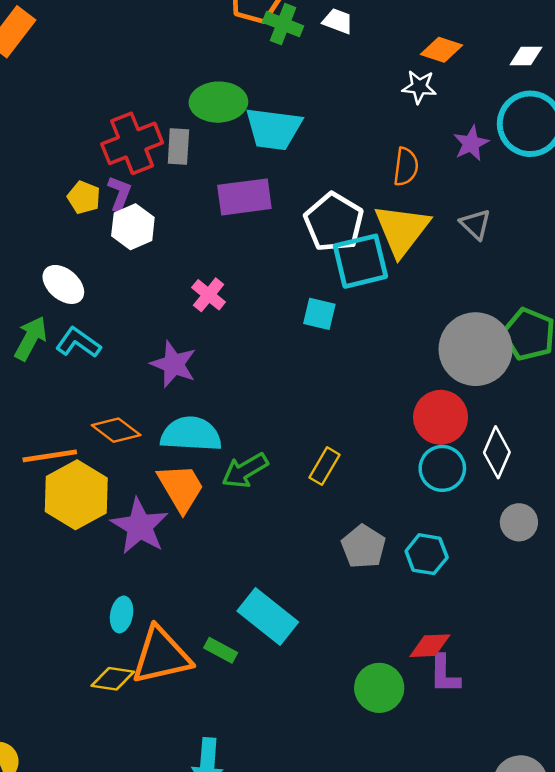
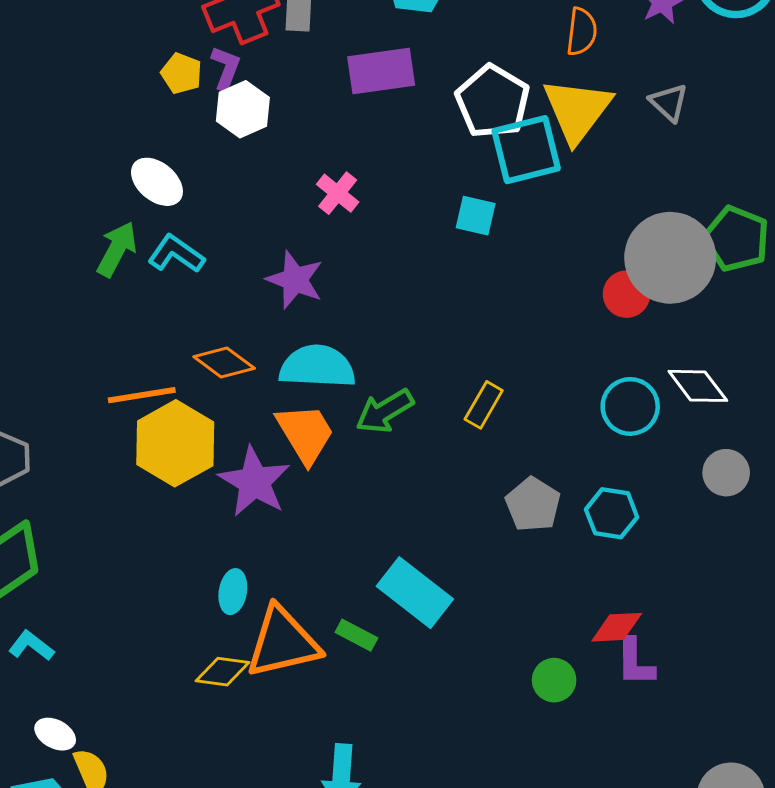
red circle: (441, 417) -> (627, 294), moved, size x0.7
white diamond: (497, 452) -> (698, 386), turned -60
green circle: (379, 688) -> (554, 680), size x0.7

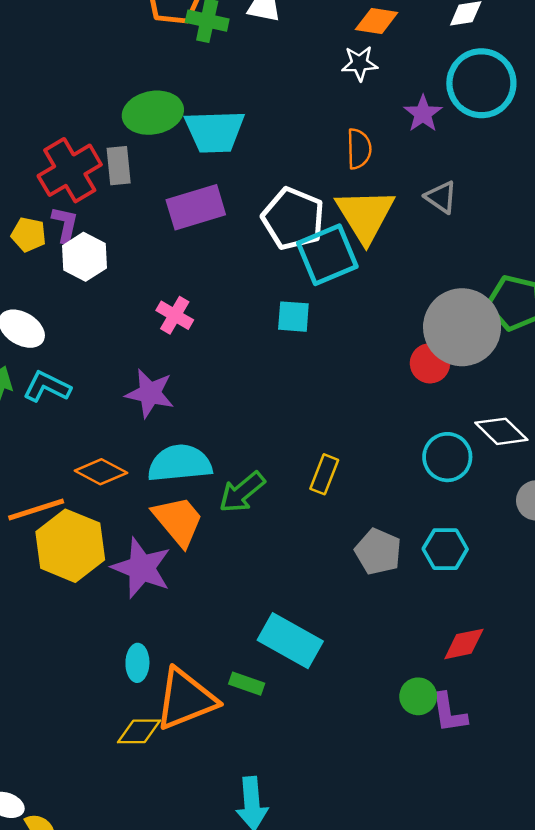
purple L-shape: (635, 662) -> (449, 713), moved

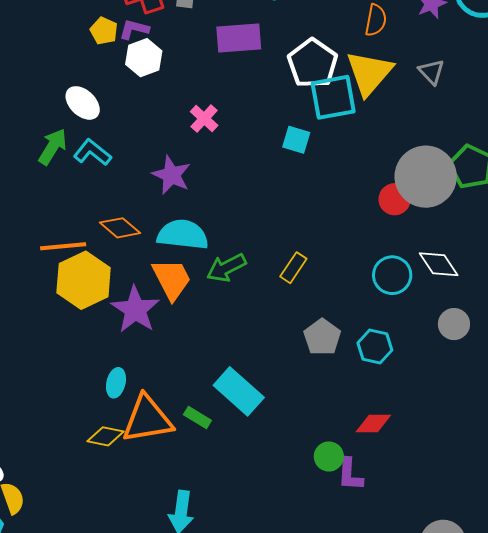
purple L-shape: (65, 224) -> (134, 29), turned -100

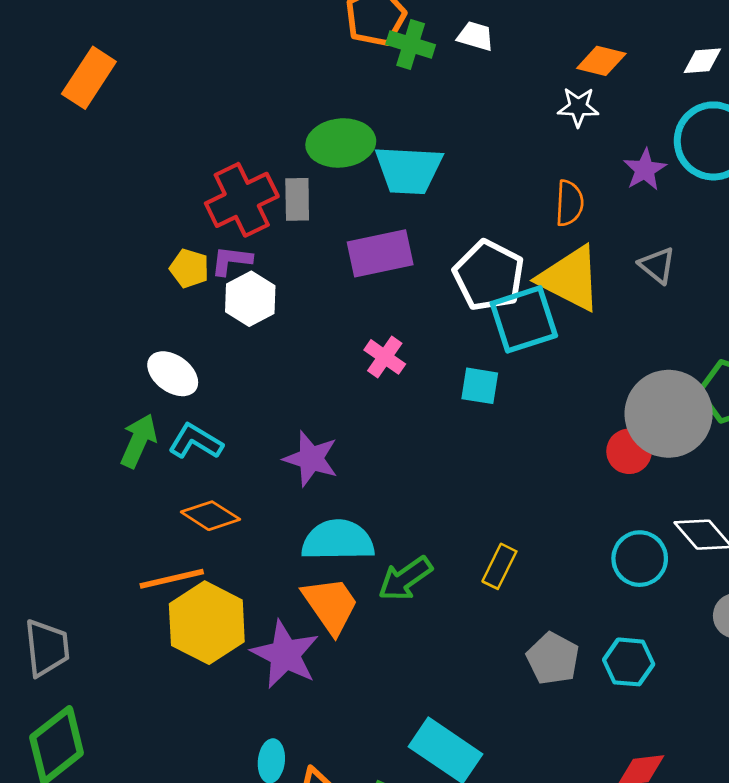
yellow triangle: (369, 73) -> (570, 278), turned -36
pink cross: (204, 118) -> (385, 357), moved
orange diamond: (120, 228) -> (210, 516), moved

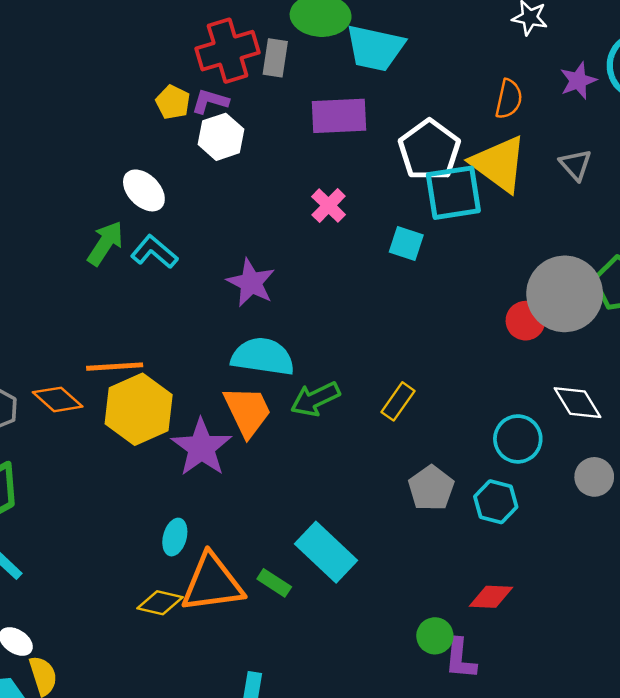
orange diamond: (210, 516) -> (58, 399), moved
cyan circle: (640, 559) -> (518, 439), moved

